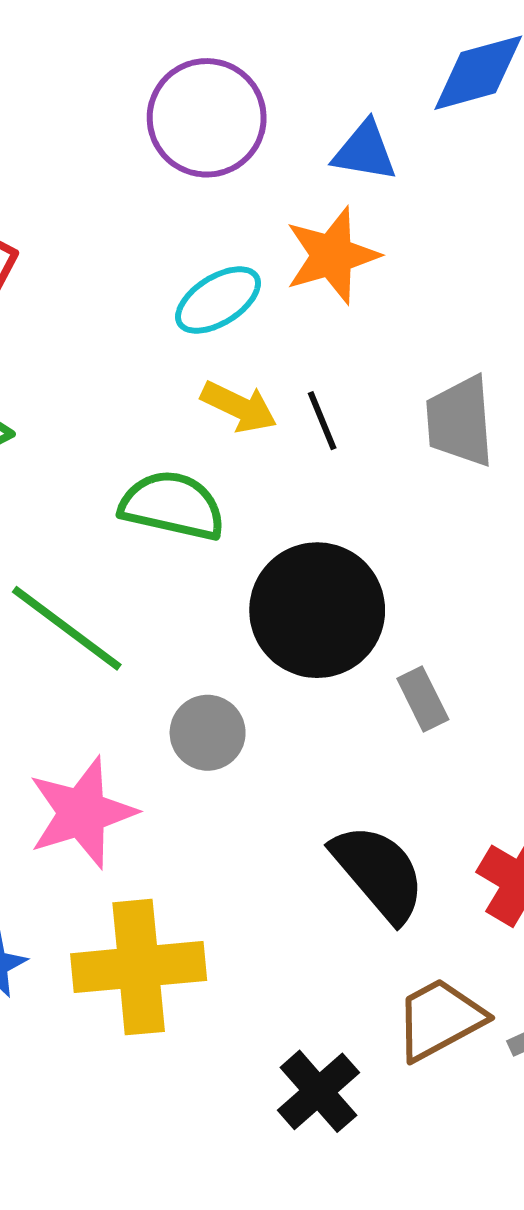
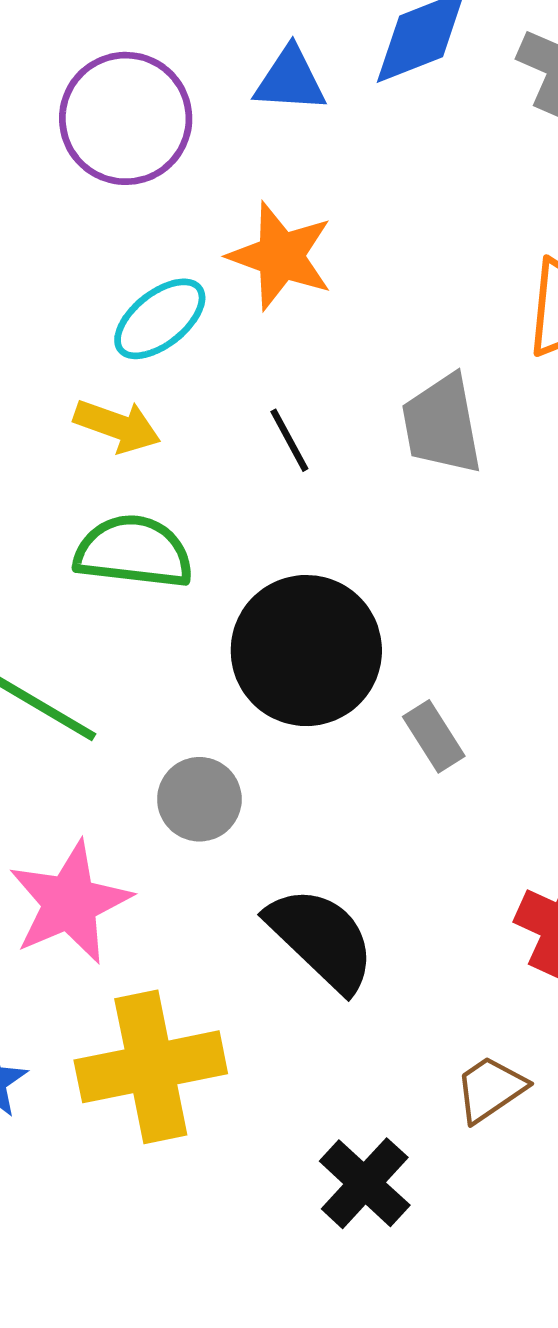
blue triangle: (365, 151) -> (290, 80), moved
orange star: (332, 255) -> (281, 256), turned -30
yellow arrow: (239, 407) -> (117, 426), moved
black semicircle: (379, 873) -> (321, 939), moved
brown trapezoid: (440, 1019) -> (490, 1089), size x0.7

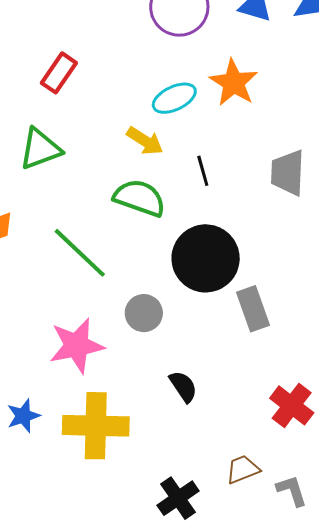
black line: (289, 440) -> (203, 171), moved
gray rectangle: (434, 736) -> (253, 309), size x1.4
black semicircle: (321, 939) -> (183, 387), size x0.6

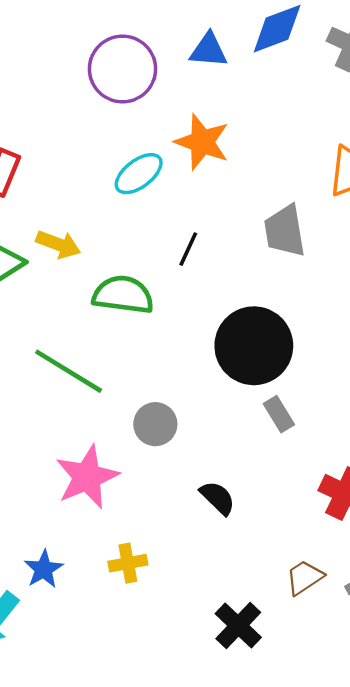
yellow arrow: (145, 141) -> (58, 244), moved
black line: (203, 171) -> (188, 249), turned 52
black circle: (206, 258) -> (254, 346), moved
gray rectangle: (253, 309) -> (279, 414), moved, size x0.7
yellow cross: (96, 426) -> (128, 563), size x0.5

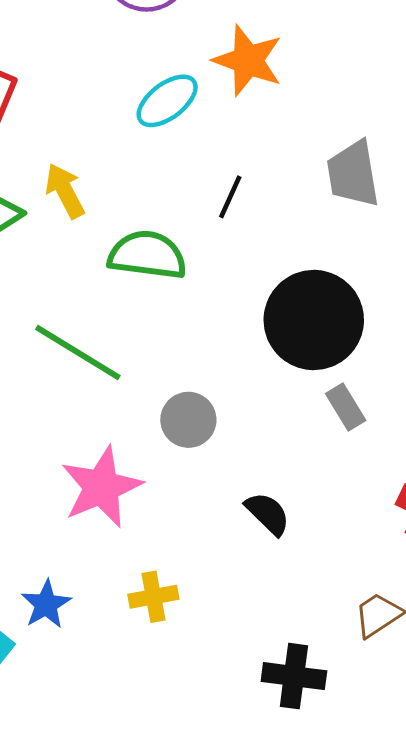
yellow arrow: (58, 244) -> (65, 191), turned -138
black cross: (238, 625) -> (294, 676), turned -36

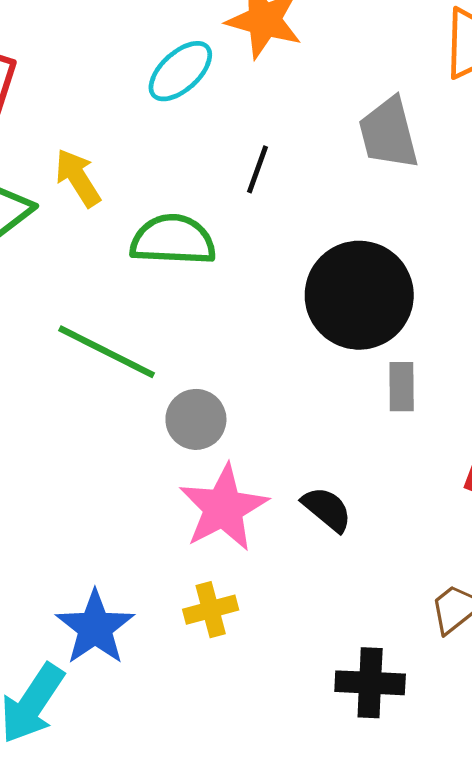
gray rectangle: (346, 407) -> (402, 387), turned 36
gray circle: (188, 420) -> (196, 419), moved
pink star: (101, 487) -> (223, 508), moved
blue star: (46, 604) -> (95, 628), size x1.4

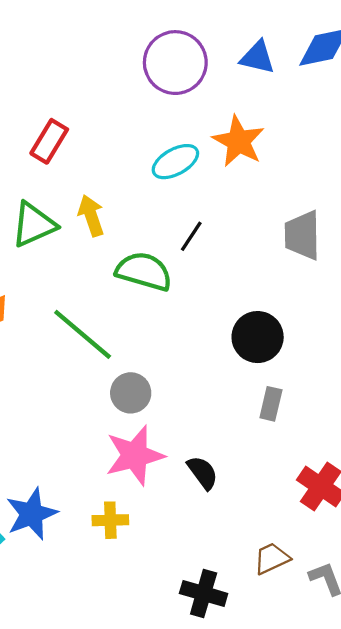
black line: (258, 169) -> (191, 236), moved
black circle: (359, 295) -> (258, 337), size x0.7

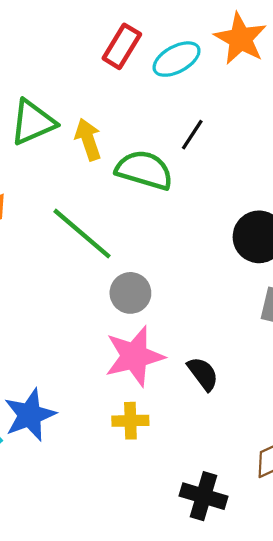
red rectangle: (49, 141) -> (122, 46), moved
yellow arrow: (91, 216) -> (88, 139), moved
yellow cross: (110, 520) -> (130, 421), moved

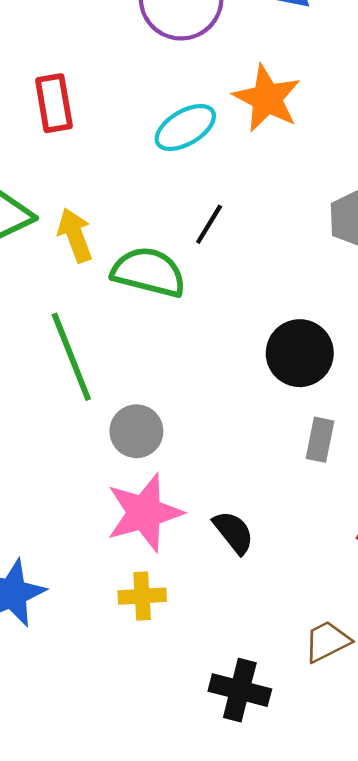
red rectangle: (122, 46) -> (54, 103), moved, turned -39
green line: (82, 234) -> (71, 357), turned 30

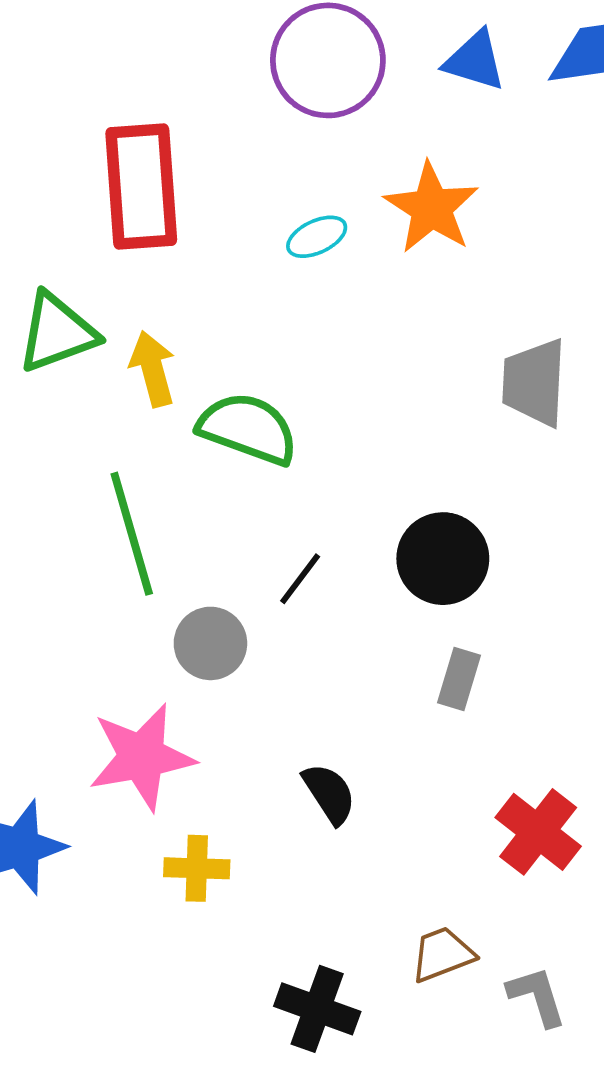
red rectangle: (54, 103) -> (141, 187), size x1.6
cyan ellipse: (185, 127) -> (317, 237), size x0.7
black line: (209, 224) -> (300, 579), moved
pink star: (144, 513) -> (142, 757), moved

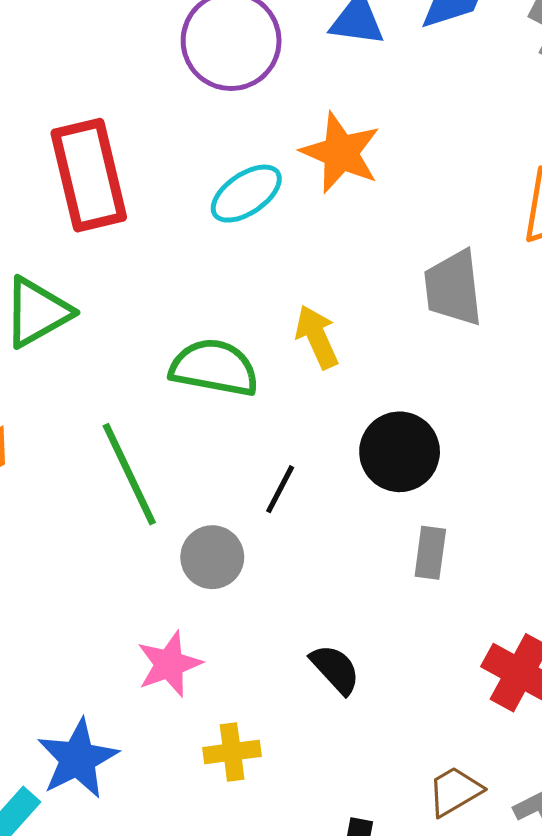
cyan ellipse: (317, 237) -> (246, 194), size x1.4
yellow arrow: (153, 369) -> (317, 337), moved
pink star: (142, 757) -> (169, 664), size x0.7

